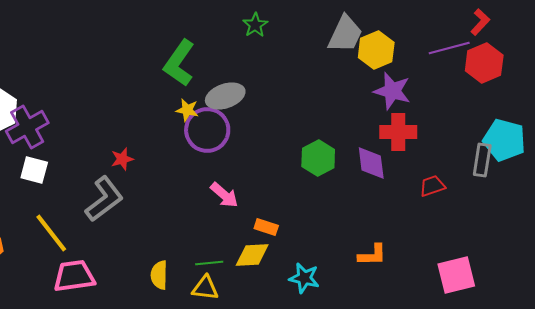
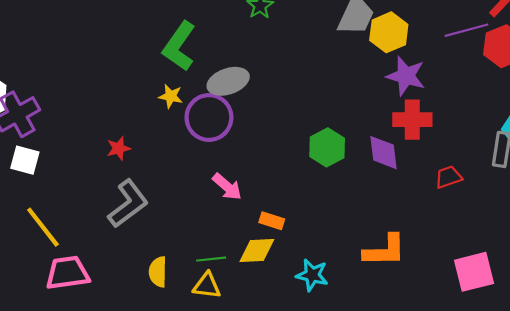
yellow star: (187, 110) -> (171, 96), moved
gray L-shape: (104, 199) -> (128, 204), moved
orange L-shape: (372, 255) -> (385, 251), size x1.4

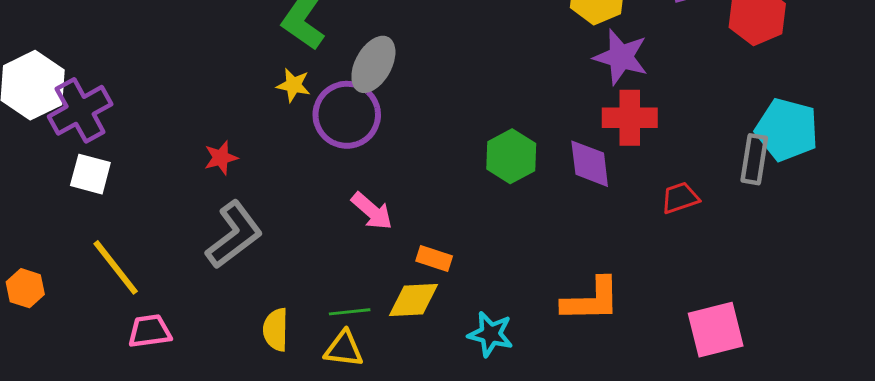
gray ellipse: (228, 81) -> (373, 64), turned -42
pink trapezoid: (67, 273) -> (150, 331), size x0.7

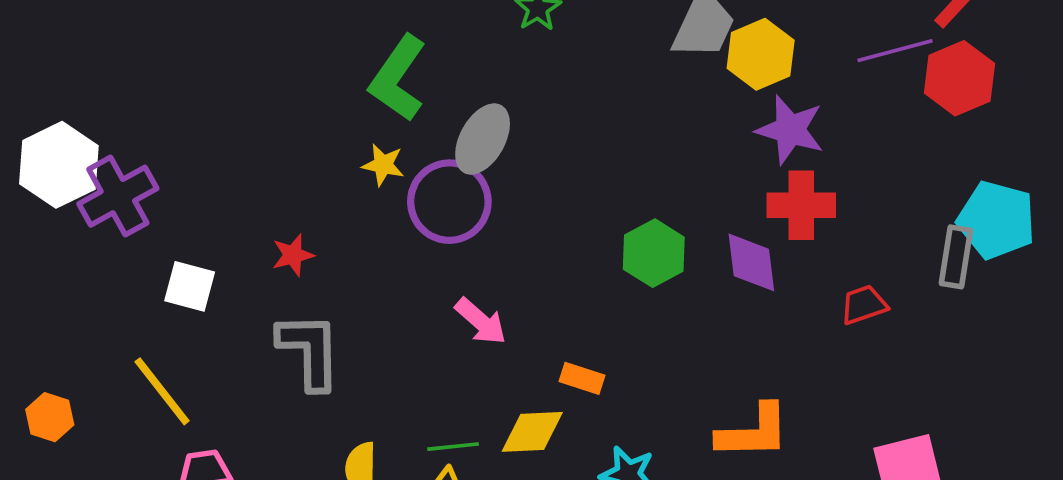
white square: (90, 174) -> (190, 286), moved
gray L-shape: (234, 235) -> (309, 351), turned -54
orange rectangle: (434, 259) -> (582, 378), moved

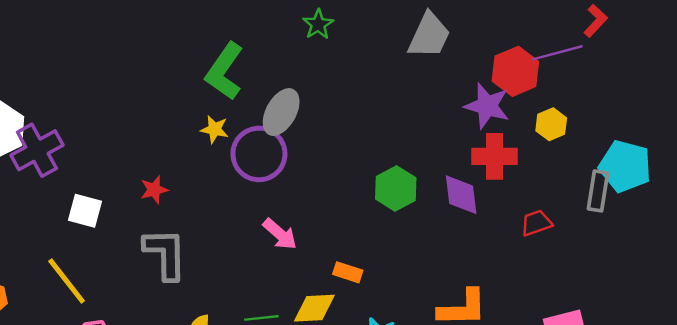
yellow hexagon: (761, 54) -> (551, 124), moved, size x0.7
red hexagon: (960, 78) -> (515, 71), moved

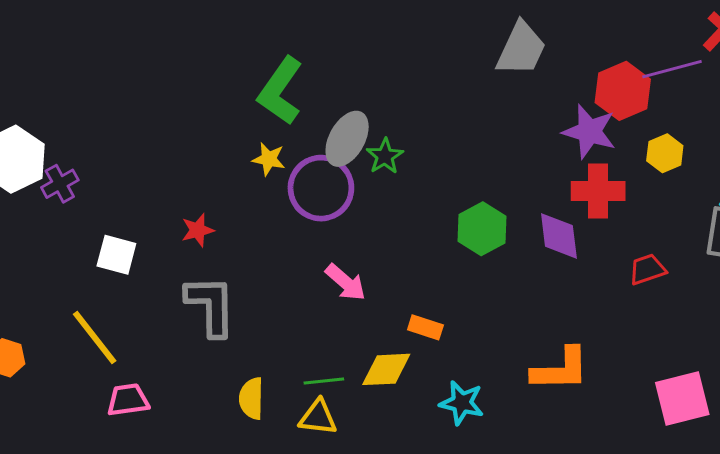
green star: (318, 24) -> (385, 156), moved
purple cross: (37, 150) -> (60, 184), size x0.6

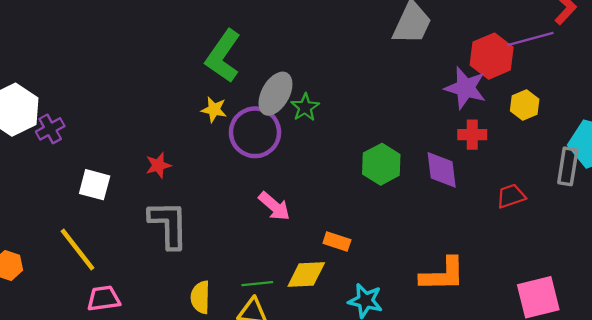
red cross: (598, 191) -> (472, 135), size x0.7

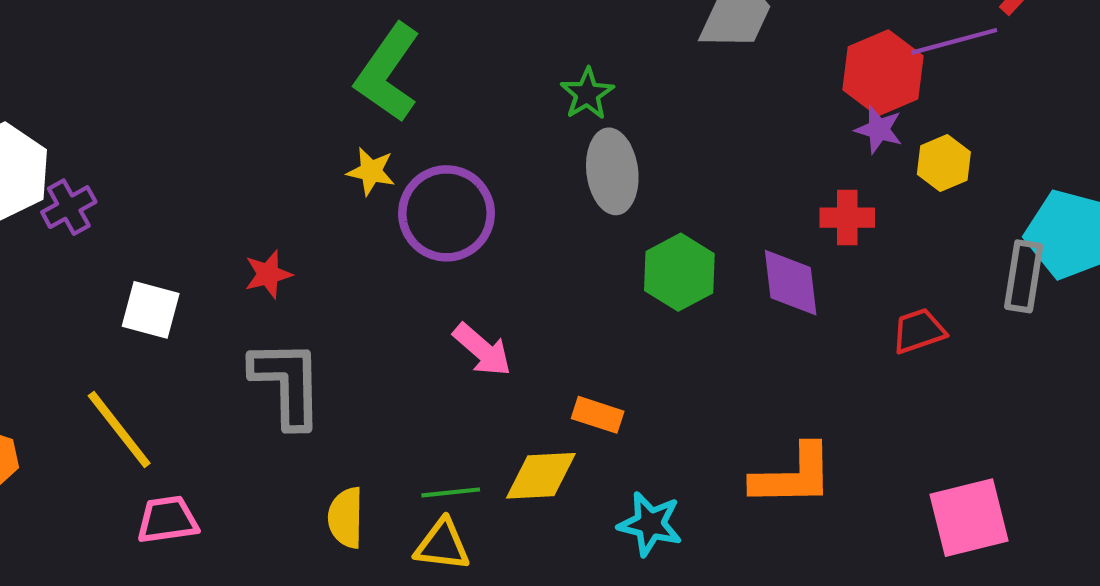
purple star: (465, 88) -> (879, 129), moved, size x0.6
gray ellipse: (275, 94) -> (612, 171), moved, turned -36
green star: (305, 107) -> (587, 94), moved

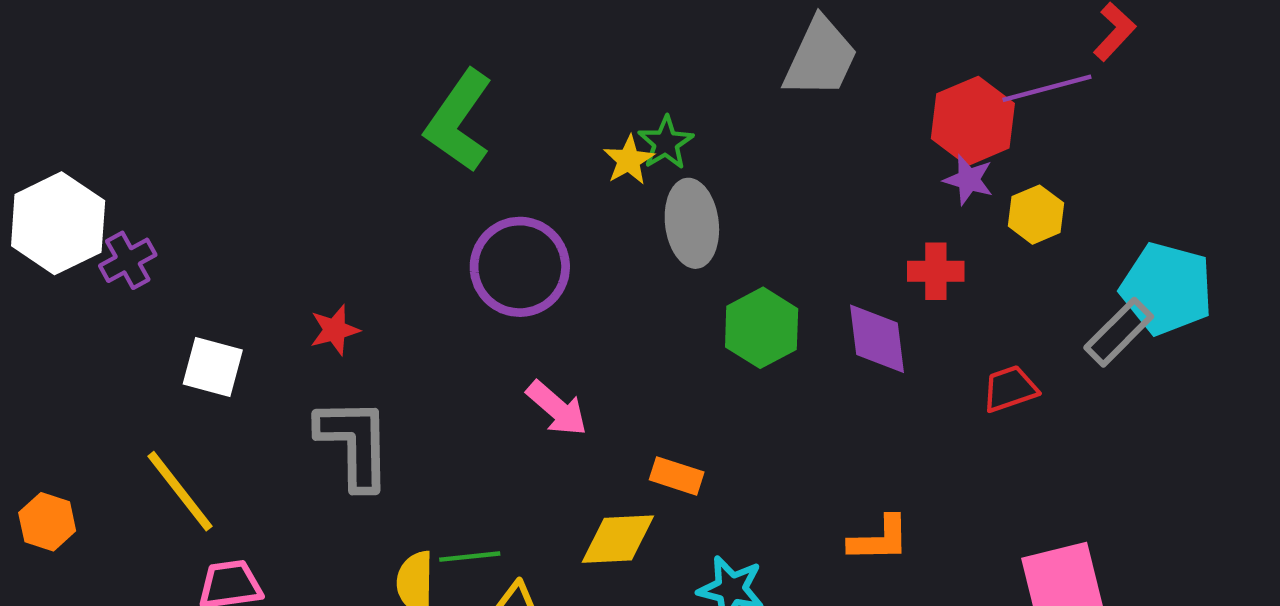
yellow star: (371, 171) -> (629, 160), moved, turned 30
gray rectangle: (1024, 276) -> (1119, 332), turned 36
orange L-shape: (793, 476) -> (879, 539), size x0.7
green line: (451, 492) -> (470, 557), moved

